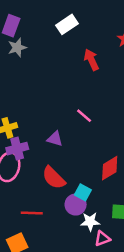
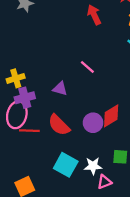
cyan square: (83, 192) -> (66, 165), moved, size x1.5
purple circle: (76, 205) -> (93, 123), moved
red line: (32, 213) -> (29, 131), moved

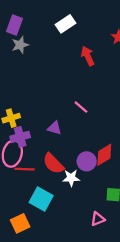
cyan square: (66, 165) -> (41, 199), moved
white star: (93, 166) -> (71, 178), moved

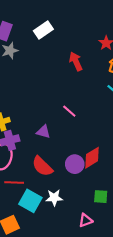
white rectangle: (66, 24) -> (43, 30), moved
red line: (25, 169) -> (14, 183), moved
white star: (71, 178) -> (54, 198), moved

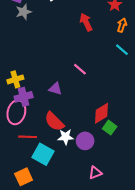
purple circle: (75, 164) -> (85, 141), moved
green square: (101, 197) -> (110, 128), moved, turned 32
white star: (54, 198) -> (66, 137), moved

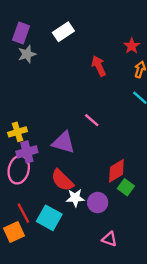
purple triangle: (55, 89) -> (63, 142), size x1.5
red line: (28, 137) -> (23, 213), moved, turned 60
pink triangle: (95, 173) -> (109, 239), turned 40
orange square: (24, 177) -> (14, 232), moved

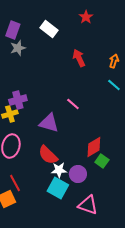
white rectangle: (63, 32) -> (49, 29), turned 72
red star: (132, 46) -> (86, 17), moved
purple cross: (27, 152) -> (18, 100), moved
cyan square: (49, 218) -> (58, 188), moved
pink triangle: (109, 239) -> (88, 205), size x1.5

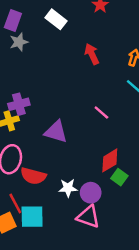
pink line: (73, 104) -> (101, 113), moved
red semicircle: (48, 155) -> (33, 176), moved, turned -30
cyan square: (58, 188) -> (32, 217), moved, turned -30
pink triangle: (88, 205) -> (88, 217), moved

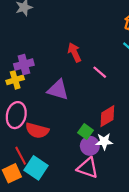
red arrow: (92, 54) -> (74, 52), moved
green square: (119, 177) -> (85, 132), moved
white star: (68, 188) -> (104, 141), moved
cyan square: (32, 217) -> (36, 168), turned 35

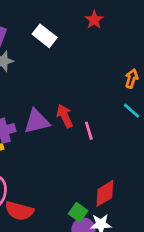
pink line: (100, 72) -> (89, 131), moved, turned 32
purple triangle: (58, 90) -> (37, 121), moved, turned -30

